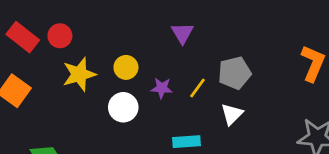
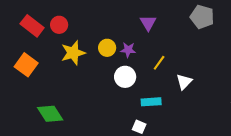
gray pentagon: (235, 73) -> (202, 17), moved, turned 30
purple star: (162, 88) -> (128, 50), moved
white circle: (123, 107) -> (125, 77), moved

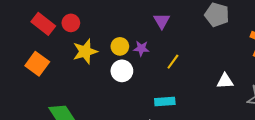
white circle: (125, 77) -> (122, 71), moved
white triangle: (184, 82) -> (225, 81), moved, turned 42

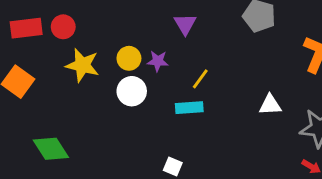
red rectangle: (43, 24) -> (26, 28), turned -45
yellow star: (85, 51) -> (82, 65), turned 30
cyan rectangle: (165, 102) -> (189, 108), moved

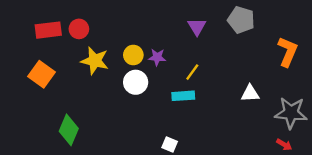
purple triangle: (185, 24) -> (197, 27), moved
green diamond: (51, 149) -> (69, 130), turned 56

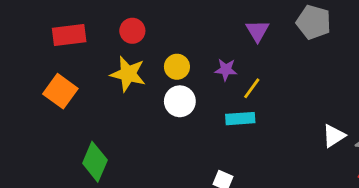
red circle: (79, 29) -> (132, 31), moved
purple star: (157, 57) -> (226, 70), moved
white triangle: (250, 94) -> (334, 136), moved, turned -30

